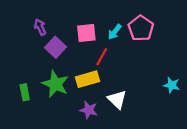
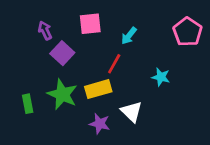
pink pentagon: (141, 28) -> (187, 32), moved
pink square: (86, 33) -> (90, 24), moved
cyan star: (172, 85) -> (161, 77), moved

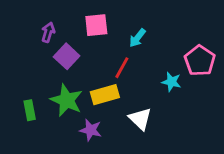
purple arrow: (45, 30) -> (48, 32), turned 42
pink pentagon: (187, 32) -> (200, 61), moved
purple star: (100, 124) -> (91, 130), moved

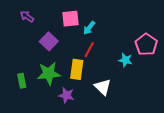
purple arrow: (48, 32) -> (27, 16), moved, turned -72
cyan arrow: (137, 38) -> (89, 28), moved
yellow rectangle: (105, 95) -> (77, 69), turned -66
green star: (67, 100) -> (49, 74), turned -30

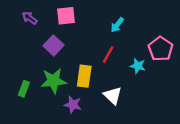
pink square: (71, 19) -> (66, 16), moved
cyan arrow: (89, 28) -> (117, 25), moved
red line: (89, 50) -> (108, 55), moved
green rectangle: (22, 81) -> (24, 89), turned 32

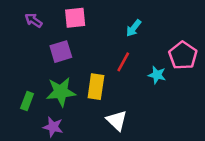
purple square: (53, 45) -> (61, 52), turned 30
white triangle: (113, 96) -> (117, 120), moved
purple star: (73, 105) -> (53, 127), moved

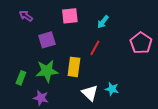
pink square: (75, 18) -> (70, 16), moved
cyan star: (157, 75) -> (112, 89), moved

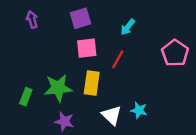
purple arrow: (26, 16) -> (32, 20), turned 40
pink square: (70, 16) -> (87, 48), moved
purple square: (47, 40) -> (81, 18), moved
purple star: (41, 98) -> (64, 121), moved

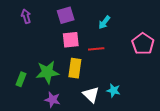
red line: (118, 59) -> (96, 49), turned 56

